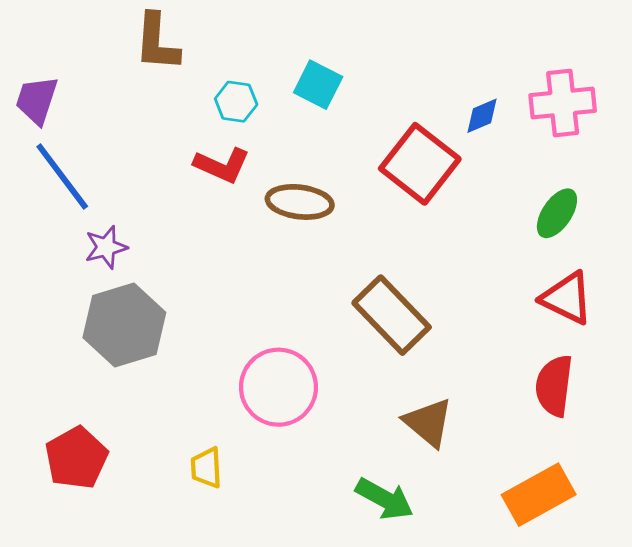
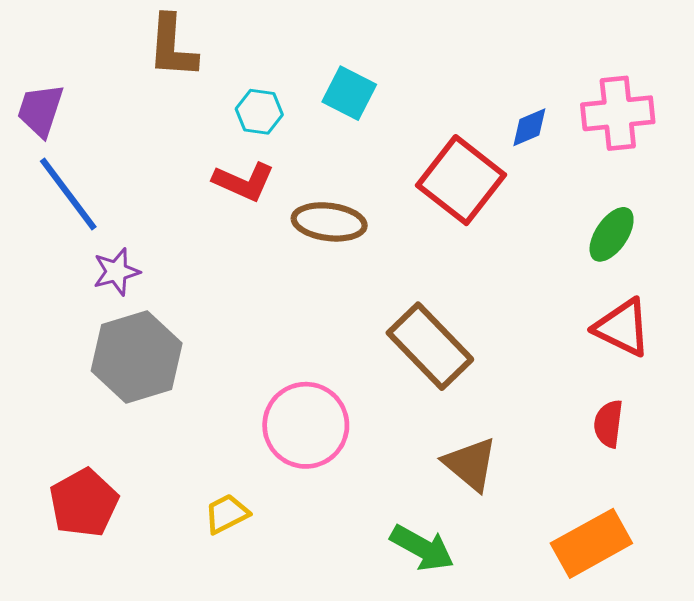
red semicircle: (554, 386) -> (608, 424), size x0.7
yellow trapezoid: (206, 468) -> (227, 514), turned 66

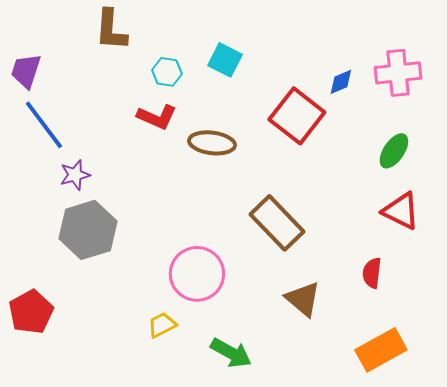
red semicircle: (608, 424) -> (372, 273), moved
red pentagon: (84, 503) -> (31, 312), moved
yellow trapezoid: (227, 514) -> (162, 325), moved
green arrow: (422, 548) -> (231, 353), moved

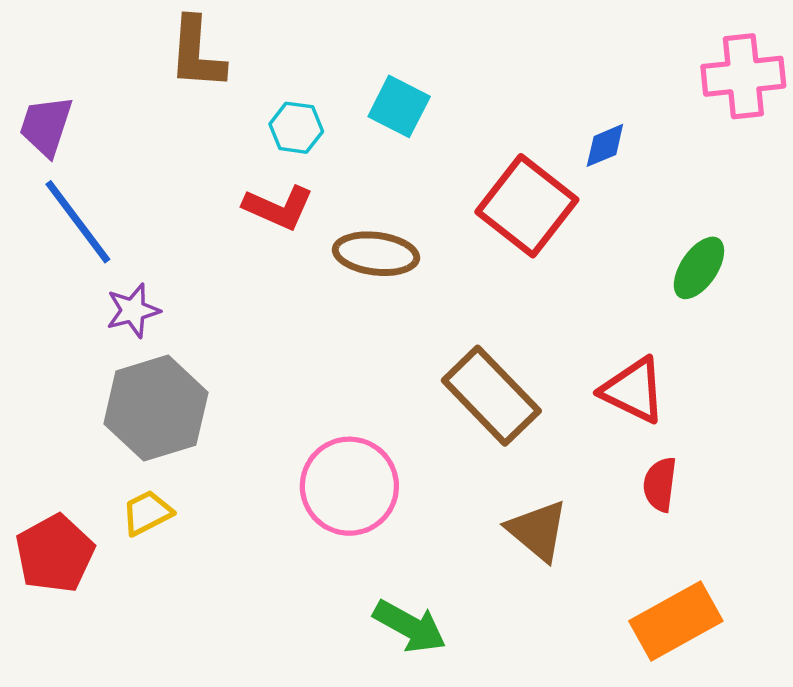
pink cross: (398, 73) -> (743, 76), moved
red triangle: (401, 211) -> (633, 390), moved
yellow trapezoid: (162, 325) -> (147, 513), moved

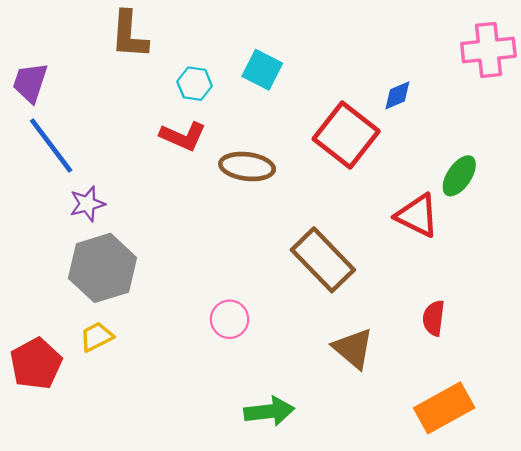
red triangle: (633, 390) -> (417, 215), moved
pink circle: (349, 486) -> (230, 319), size x0.6
green arrow: (410, 626) -> (269, 411), turned -36

